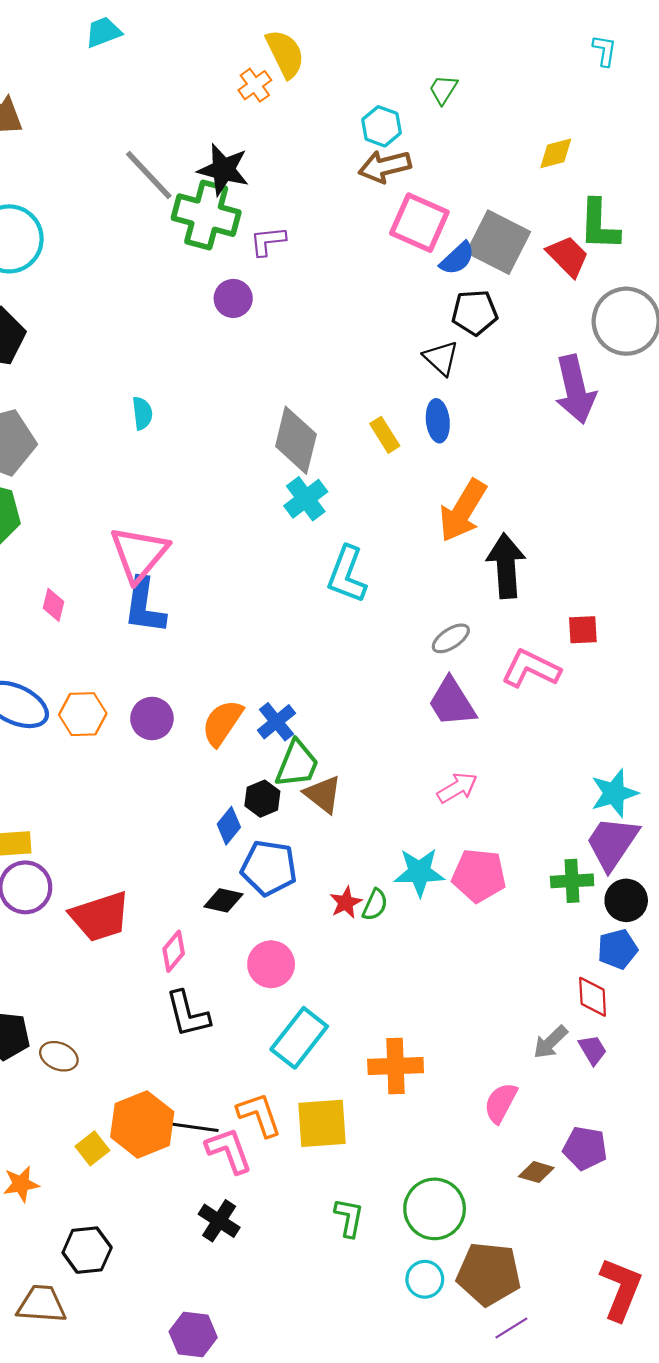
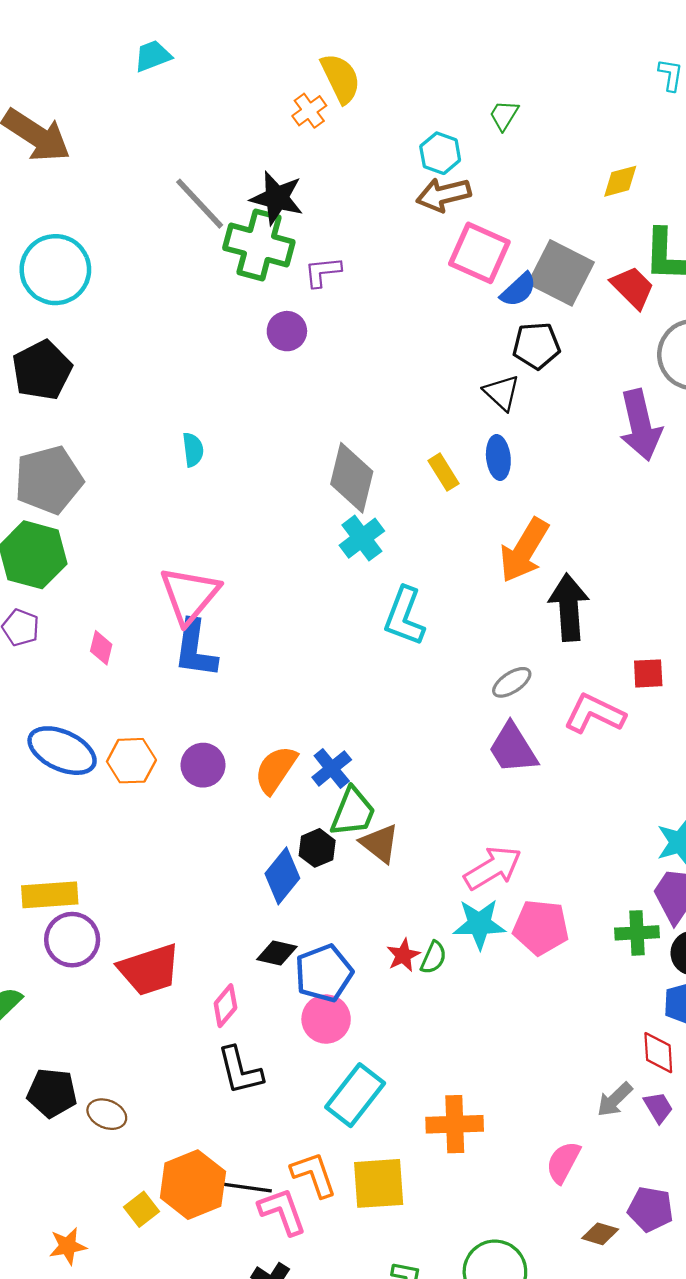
pink arrow: (457, 788) -> (493, 868), moved, size x1.4
blue diamond: (229, 826) -> (282, 876), size x1.4
blue pentagon: (269, 868) -> (324, 973), moved, turned -30

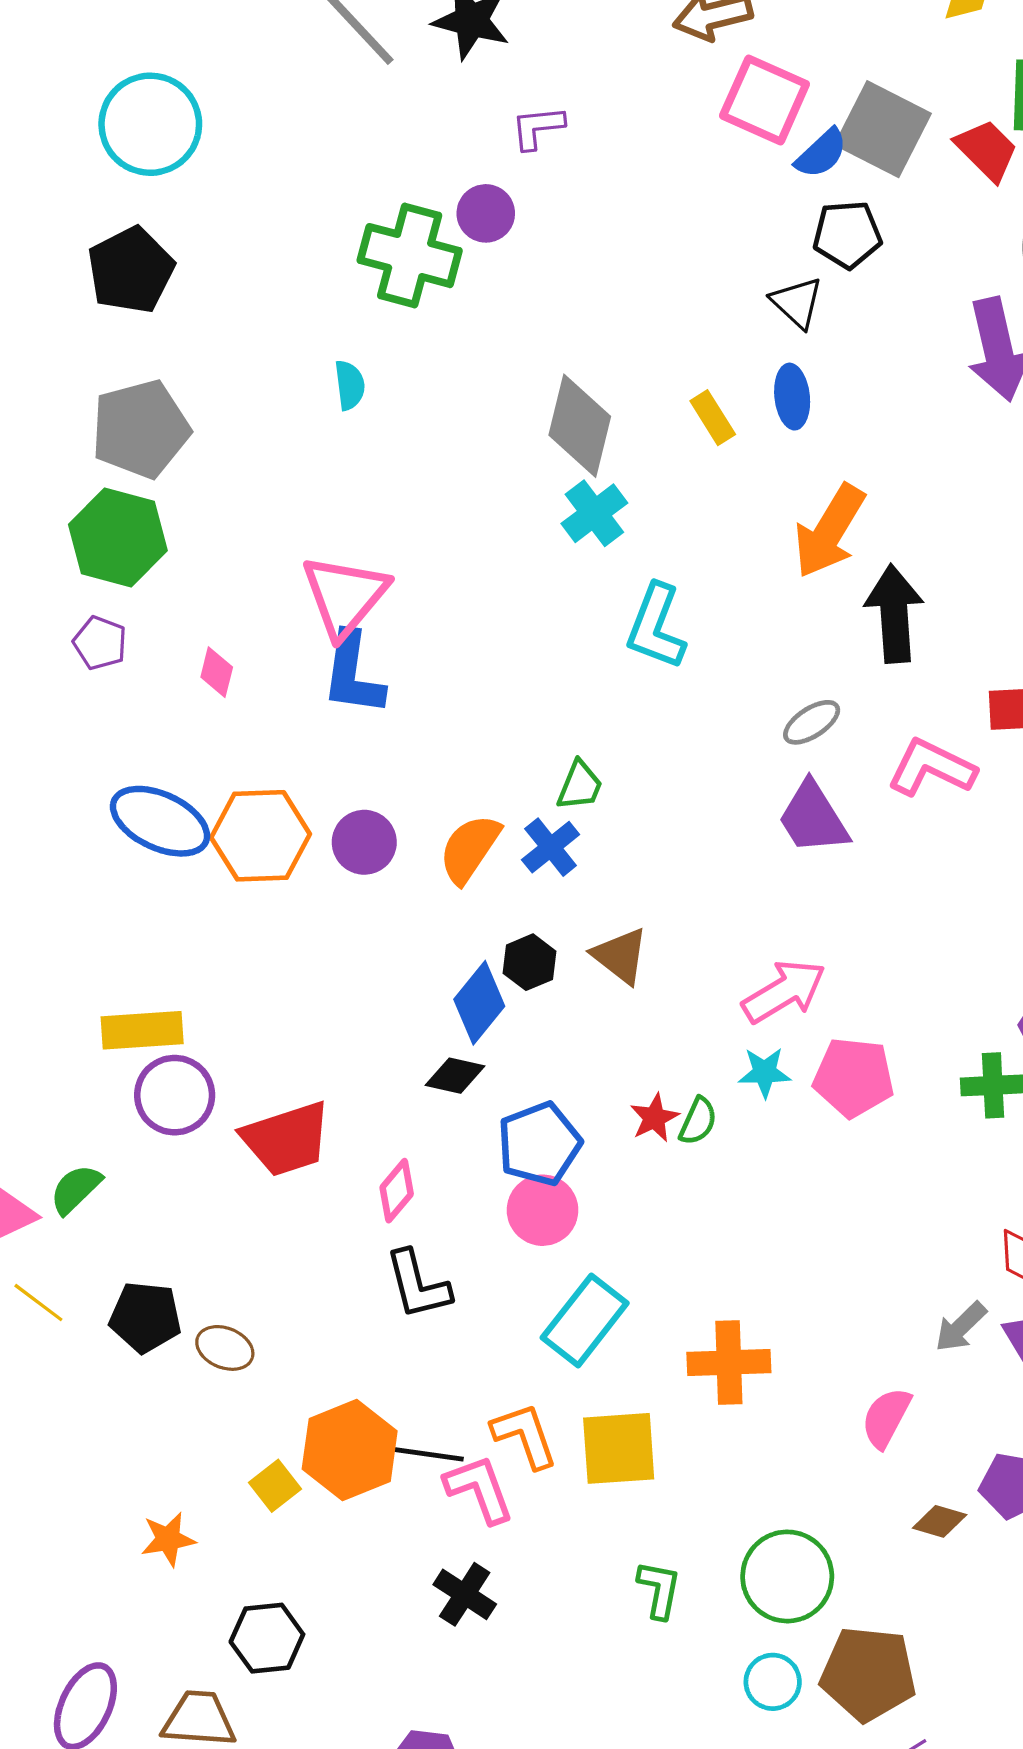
green cross: (259, 245) -> (410, 256), moved
orange hexagon: (131, 761) -> (260, 836), size x1.4
green trapezoid: (353, 812) -> (580, 786), moved, size x0.7
cyan star: (479, 924) -> (765, 1072), size x0.7
black diamond: (277, 953) -> (455, 1076), moved

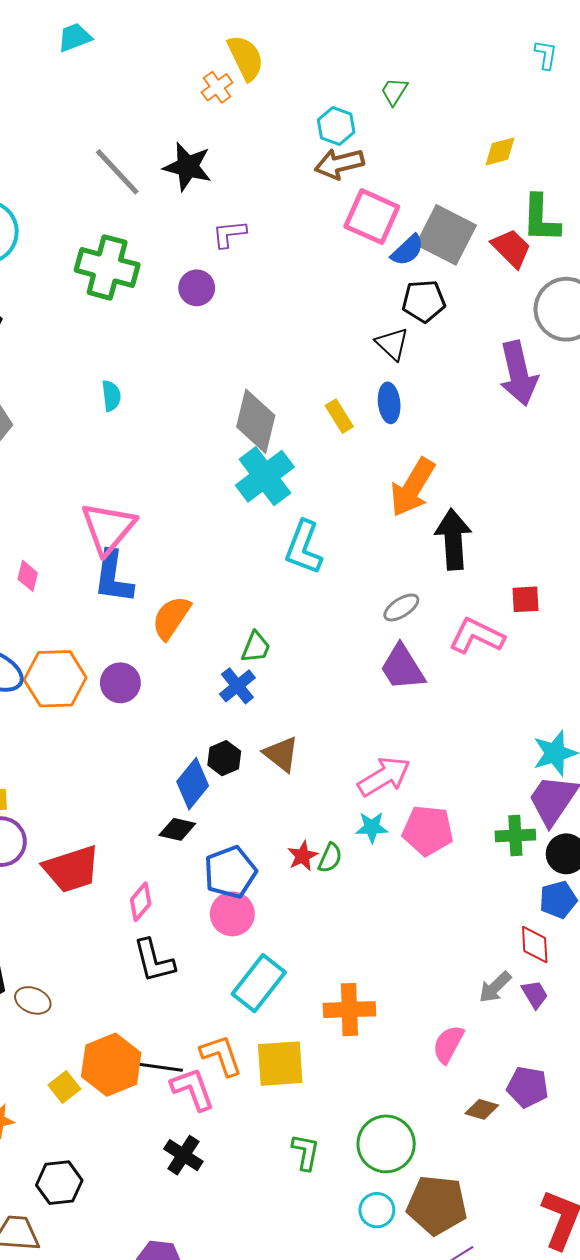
green cross: (410, 256) -> (107, 267), moved
cyan cross: (594, 513) -> (265, 476), size x1.4
orange semicircle: (470, 849) -> (171, 618), moved

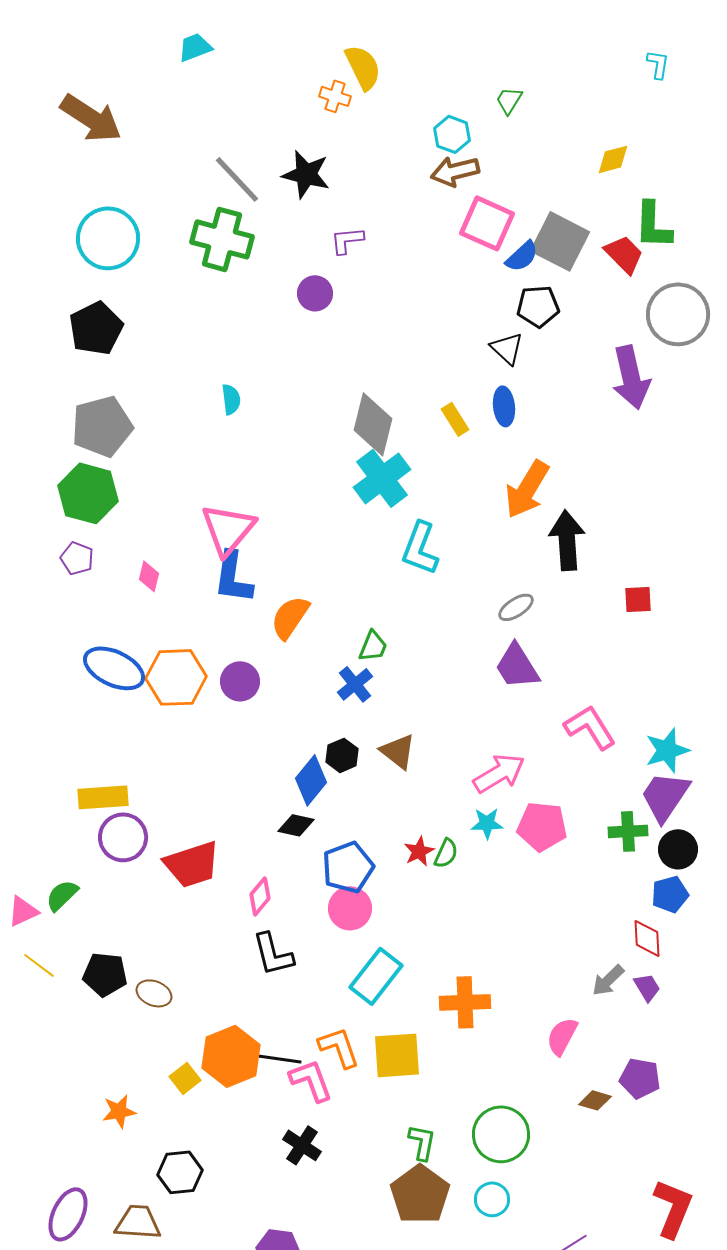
orange cross: (217, 87) -> (335, 96), turned -36
green cross: (107, 267) -> (222, 239), moved
pink L-shape: (477, 636) -> (590, 727), moved, turned 32
brown pentagon: (437, 1205) -> (420, 1194), moved, turned 30

